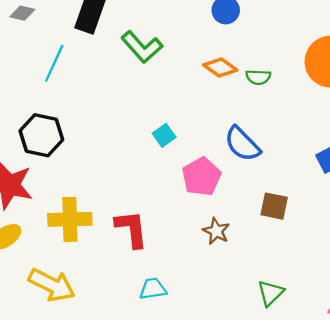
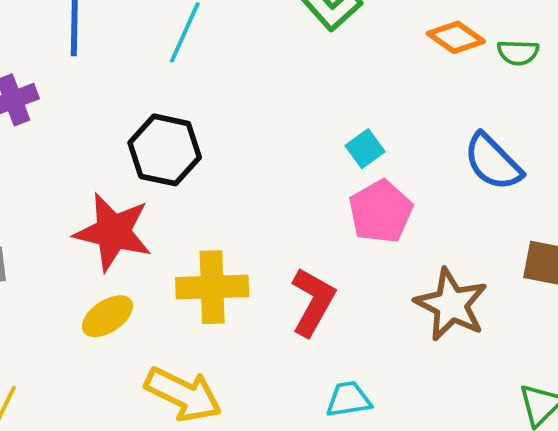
pink pentagon: (201, 177) -> (381, 212), moved
red L-shape: (131, 229) -> (313, 302), turned 36
brown star: (216, 231) -> (451, 305), size x1.6

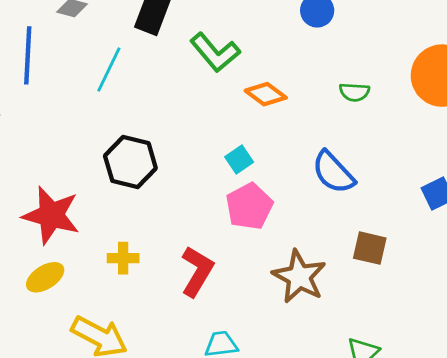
orange diamond: (456, 37) -> (266, 94), moved
black hexagon: (165, 150) -> (130, 162), moved
yellow cross: (212, 287) -> (123, 258), size x0.6

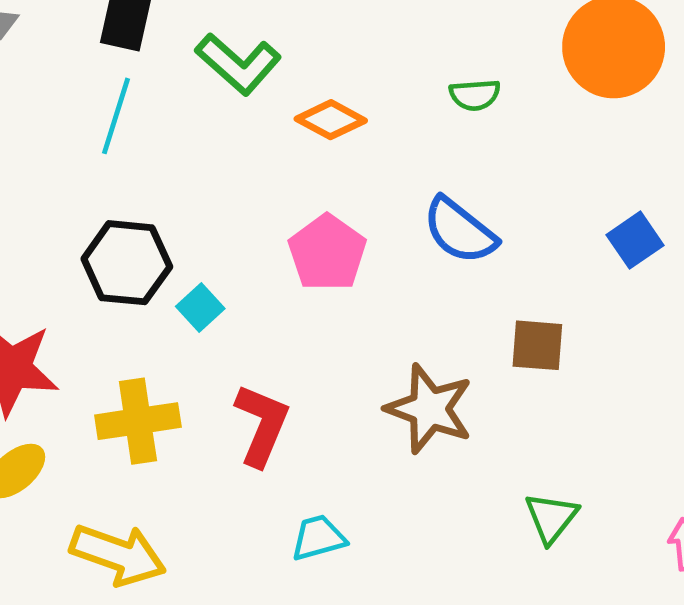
cyan line: (109, 69) -> (116, 116), moved
cyan square: (239, 159) -> (200, 307), moved
pink pentagon: (249, 206) -> (327, 253), moved
yellow cross: (123, 258) -> (138, 421), size x1.6

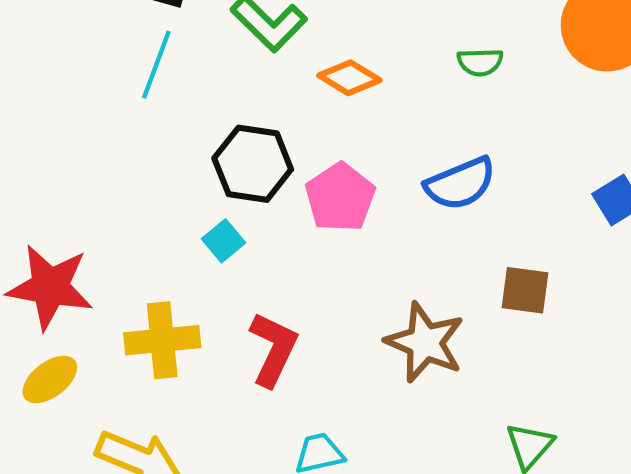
blue semicircle: (460, 231) -> (460, 184), turned -64
black hexagon: (127, 263) -> (253, 164), moved

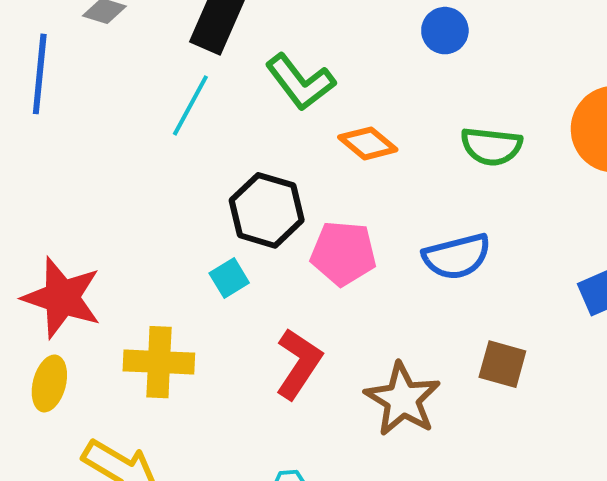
green semicircle: (480, 62) -> (491, 146), size x1.4
pink pentagon: (340, 197) -> (343, 253), turned 30
red L-shape: (273, 349) -> (299, 364), moved
yellow ellipse: (50, 379) -> (49, 383), turned -46

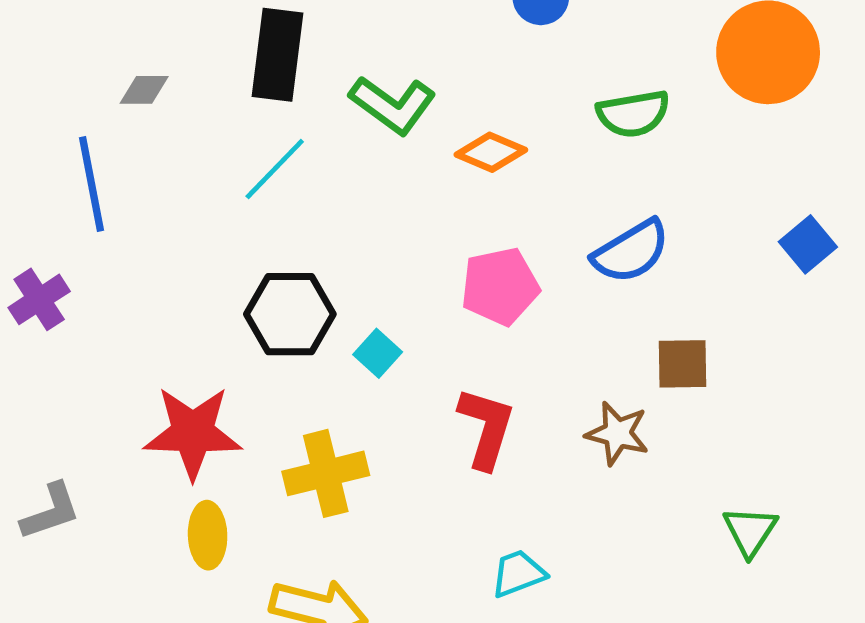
cyan line: (190, 105) -> (275, 169), turned 32
black hexagon: (267, 210) -> (290, 314), moved
brown square: (502, 364) -> (682, 364), moved
brown star: (403, 399) -> (617, 433), size x0.7

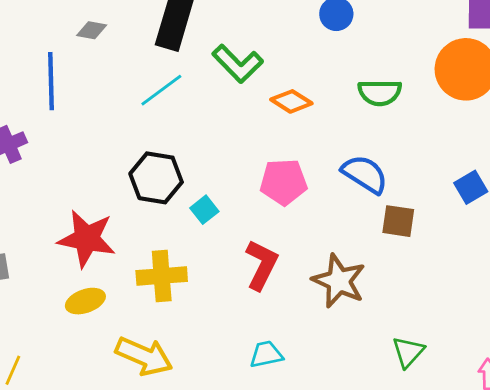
blue semicircle: (631, 252) -> (365, 174), turned -126
brown square: (682, 364) -> (398, 221), moved
brown star: (617, 433) -> (339, 281), size x1.4
yellow ellipse: (208, 535) -> (85, 301), turned 63

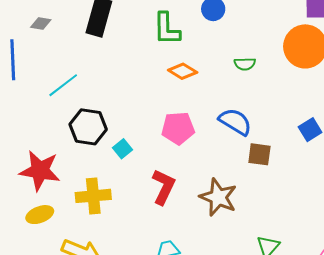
green L-shape: (238, 64) -> (167, 29), moved, turned 45
cyan line: (161, 90) -> (63, 85), moved
green semicircle: (380, 93) -> (245, 64), size x0.7

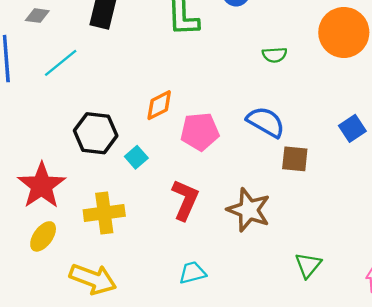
orange diamond: (183, 71) -> (159, 105), moved, turned -56
cyan line: (63, 85) -> (61, 63), moved
red star: (40, 171) -> (42, 186), turned 30
yellow ellipse: (40, 215) -> (43, 236), turned -32

